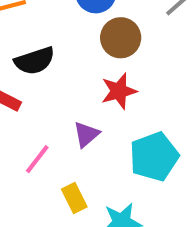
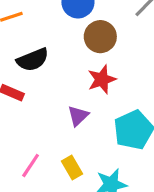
pink line: (37, 159) -> (31, 166), moved

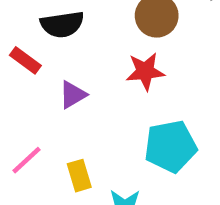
purple triangle: (78, 116) -> (73, 95), moved

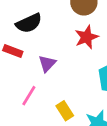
pink line: (26, 160) -> (29, 96), moved

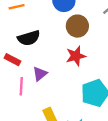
pink line: (29, 96) -> (21, 86), moved, turned -36

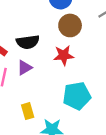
black semicircle: (29, 38) -> (28, 42), moved

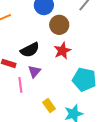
cyan pentagon: (77, 96) -> (84, 80), turned -30

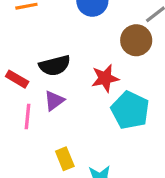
brown circle: (59, 25) -> (136, 40), moved
cyan pentagon: (84, 80) -> (130, 110), moved

